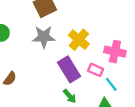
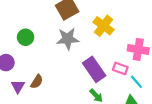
yellow cross: (79, 40) -> (103, 26), moved

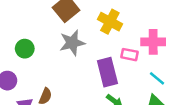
pink rectangle: (120, 68) -> (130, 55), moved
purple rectangle: (94, 69) -> (107, 72), turned 30

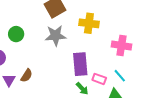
yellow cross: (110, 22) -> (89, 23), turned -30
pink rectangle: (130, 55) -> (99, 79), moved

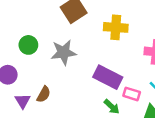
gray star: (55, 36) -> (64, 52), moved
purple rectangle: (80, 64) -> (108, 77), turned -55

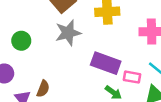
gray star: (64, 52) -> (68, 33), moved

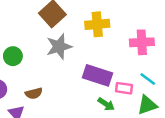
brown semicircle: (43, 89) -> (34, 93), moved, turned 56

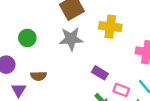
purple rectangle: (97, 75) -> (100, 73), size x0.6

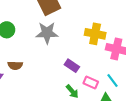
yellow cross: (110, 27) -> (95, 34), moved

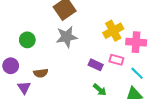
yellow cross: (95, 34) -> (113, 31), turned -30
pink rectangle: (91, 82) -> (116, 60), moved

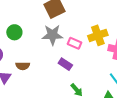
pink rectangle: (116, 60) -> (74, 43), moved
purple rectangle: (96, 65) -> (65, 64), moved

